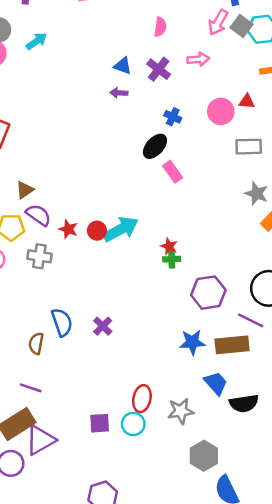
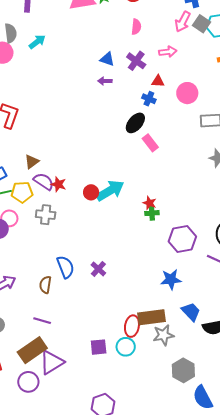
red triangle: (247, 101) -> (158, 81), moved
red star: (68, 229) -> (58, 184), moved
brown rectangle: (232, 345) -> (152, 317), moved

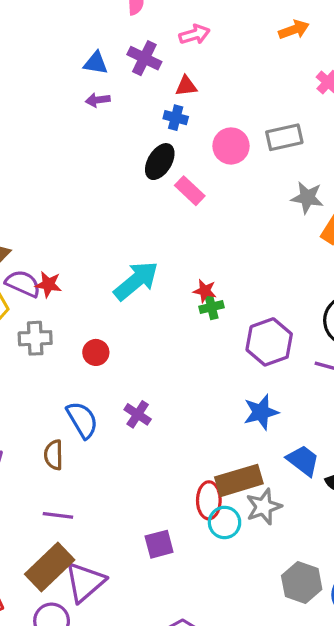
pink circle: (187, 93) -> (231, 146), moved
red circle: (91, 192) -> (96, 352), moved
cyan circle: (126, 347) -> (225, 522), moved
gray hexagon: (183, 370) -> (302, 582), moved

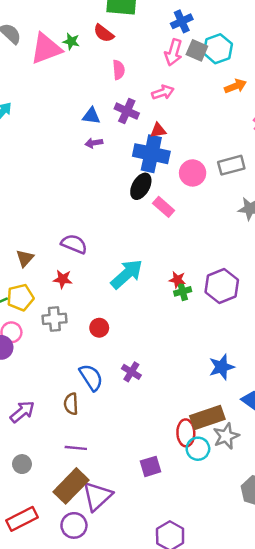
blue cross: (176, 118) -> (151, 154), size x2.0
purple semicircle: (23, 284) -> (74, 244), moved
purple hexagon: (269, 342) -> (222, 286), moved

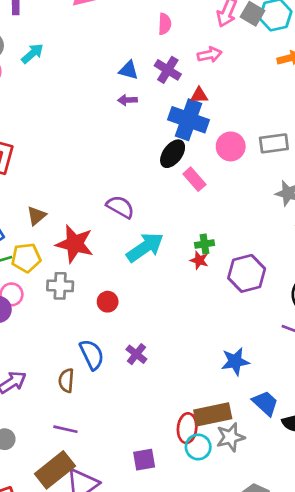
purple semicircle: (74, 244) -> (120, 207), moved
red star: (63, 279) -> (75, 244), size x1.8
green cross: (183, 291) -> (204, 244), moved

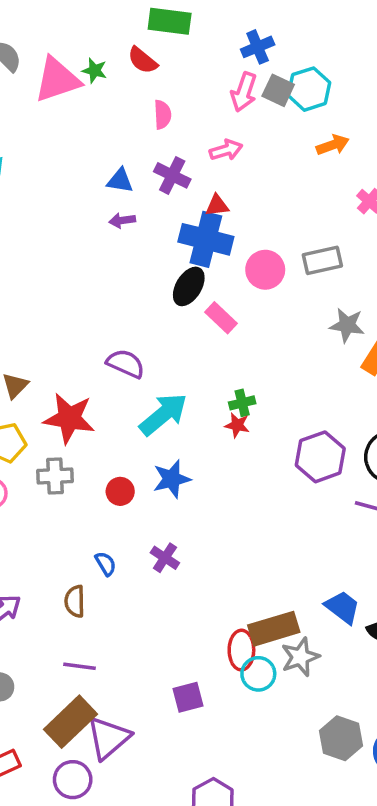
purple hexagon: (247, 273) -> (320, 457), moved
blue semicircle: (92, 355) -> (106, 564), size x0.6
blue star: (235, 361) -> (172, 479), moved

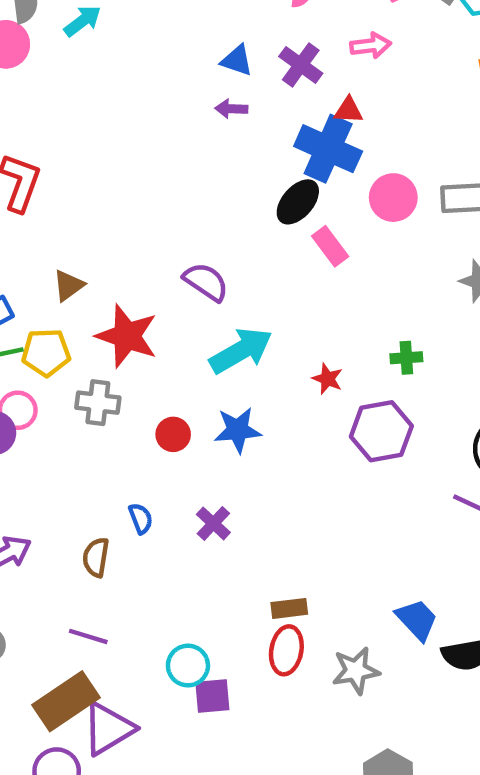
green cross: (242, 403) -> (406, 358), moved
purple hexagon: (320, 457) -> (381, 431), moved
brown rectangle: (274, 629) -> (289, 608), moved, size x0.6
cyan circle: (258, 674) -> (188, 666), moved

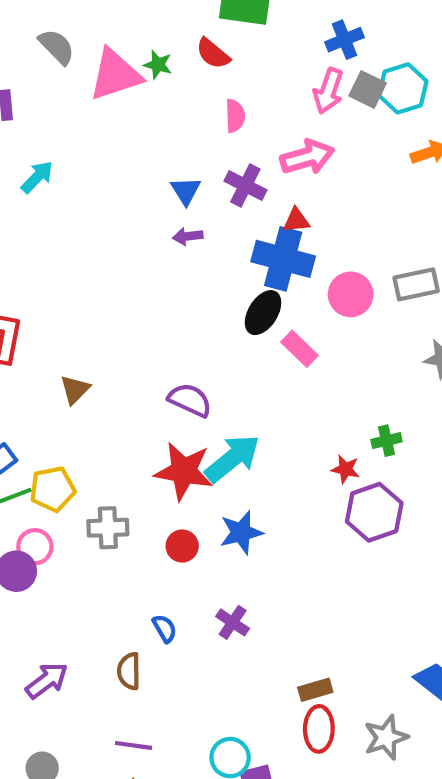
pink arrow: (371, 46) -> (307, 157), size x1.4
blue triangle: (237, 60) -> (186, 191), turned 48
brown triangle: (68, 285) -> (75, 390), moved
red star: (127, 336) -> (184, 471), moved
red star: (327, 379) -> (345, 469), moved

